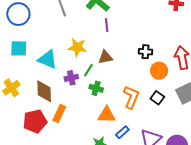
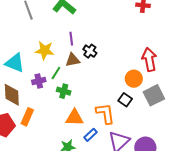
purple line: (107, 25) -> (71, 39), moved
black cross: (145, 52) -> (90, 51), moved, turned 32
orange circle: (159, 71) -> (134, 79), moved
orange L-shape: (131, 97) -> (105, 113), moved, turned -30

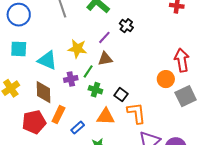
purple line: (71, 39) -> (104, 37), turned 48
black cross: (90, 51) -> (126, 26), moved
black square: (125, 100) -> (121, 95), moved
blue rectangle: (91, 135) -> (78, 128), moved

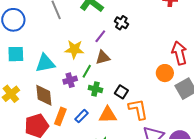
cyan triangle: (47, 60) -> (45, 63), turned -30
blue rectangle: (78, 128) -> (81, 116), moved

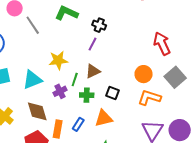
purple line: (100, 36) -> (92, 44), moved
brown triangle: (103, 57) -> (93, 71), moved
orange circle: (165, 73) -> (144, 74), moved
orange L-shape: (138, 109) -> (149, 98), moved, turned -50

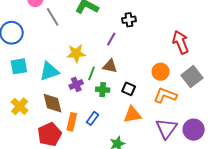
black cross: (99, 25) -> (129, 20), moved, turned -32
brown triangle: (93, 71) -> (110, 66), turned 35
orange triangle: (104, 118) -> (132, 115), moved

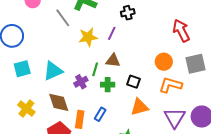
gray line: (53, 17) -> (63, 18), moved
yellow star: (76, 53) -> (88, 37), moved
gray square: (192, 77) -> (195, 64), turned 30

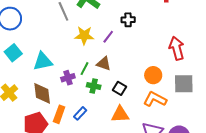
cyan square: (22, 69) -> (13, 53), turned -36

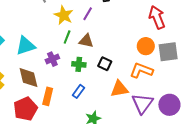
yellow star: (84, 35) -> (64, 15), turned 30
green line: (84, 69) -> (67, 37), moved
orange circle: (153, 75) -> (146, 46), moved
blue rectangle: (80, 113) -> (78, 91), moved
orange triangle: (120, 114) -> (119, 89), moved

